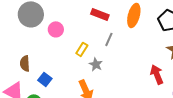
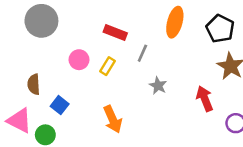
red rectangle: (100, 14) -> (115, 33), moved
pink circle: (56, 29) -> (79, 60), moved
gray star: (96, 64) -> (158, 86), moved

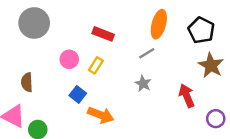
gray line: (142, 53) -> (147, 53), moved, turned 35
blue square: (60, 105) -> (78, 94), moved
orange arrow: (113, 119) -> (101, 115), turned -45

